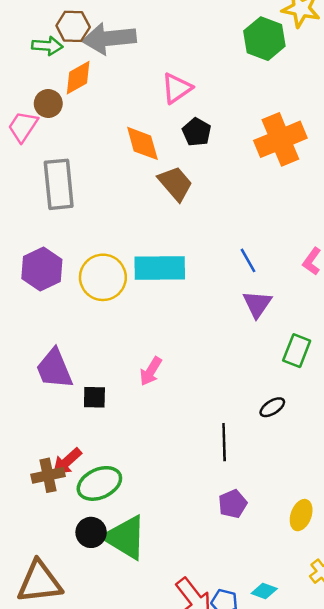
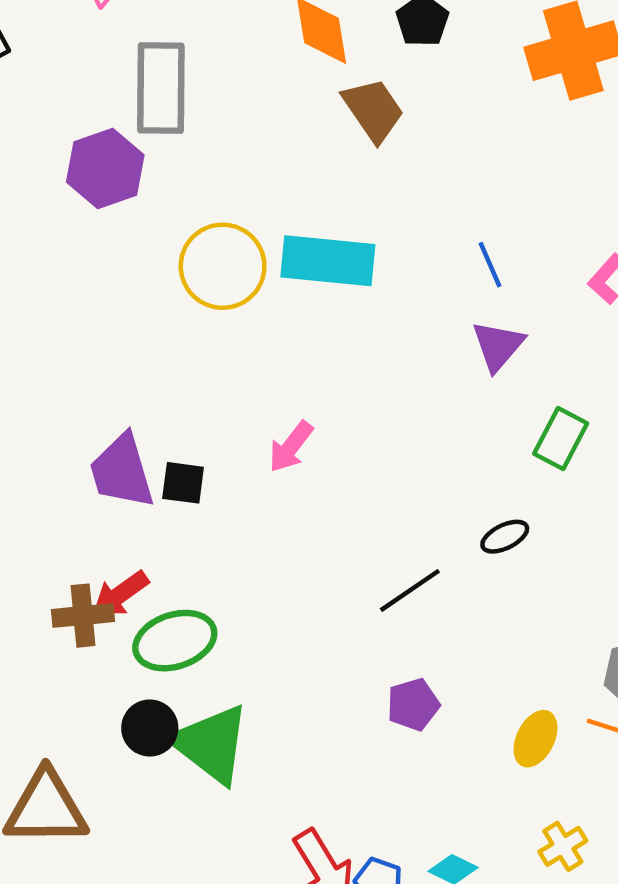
purple hexagon: (42, 269) -> (105, 169), moved
purple trapezoid: (54, 369) -> (122, 471), moved
black line: (224, 442) -> (410, 590), turned 51

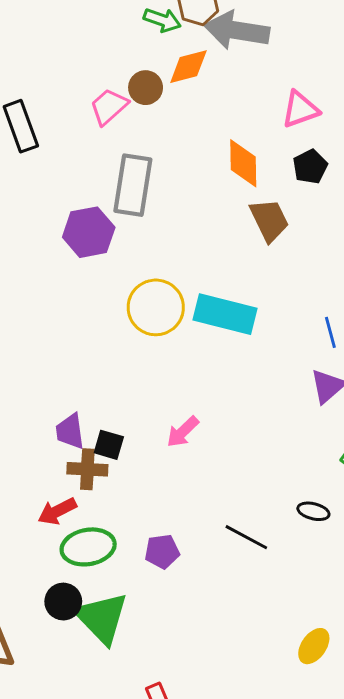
purple trapezoid: (122, 471) -> (70, 431), size x0.7
black ellipse: (505, 537) -> (313, 511), turned 32
black line: (410, 590) -> (246, 537), turned 54
brown cross: (83, 616) -> (87, 469), moved
purple pentagon: (413, 704) -> (162, 551), moved

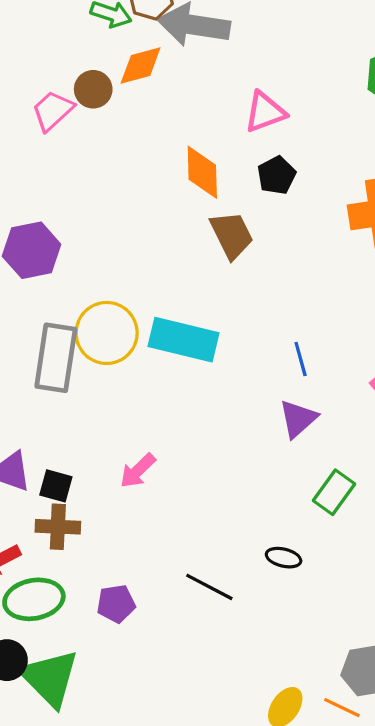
gray rectangle: (133, 185) -> (56, 358), moved
brown cross: (87, 469) -> (58, 527), moved

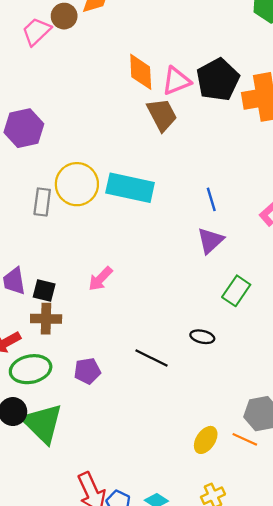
pink triangle: (265, 112) -> (176, 81), moved
black pentagon: (276, 175) -> (218, 80), moved, size x1.6
gray rectangle: (56, 358) -> (42, 202), size x0.6

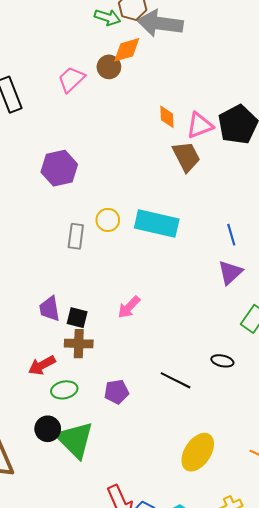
brown circle: (64, 16) -> (109, 67), moved
orange diamond: (141, 72) -> (167, 117), size x0.7
yellow circle: (77, 184) -> (108, 220), size x0.6
green ellipse: (31, 369) -> (64, 390), size x0.7
yellow ellipse: (206, 440) -> (198, 452), moved, size x1.5

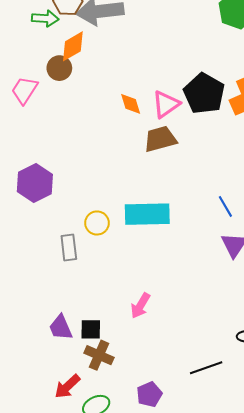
brown trapezoid: (186, 157) -> (160, 139), turned -64
brown cross: (79, 344) -> (99, 355), turned 36
black line: (176, 380) -> (206, 368), turned -32

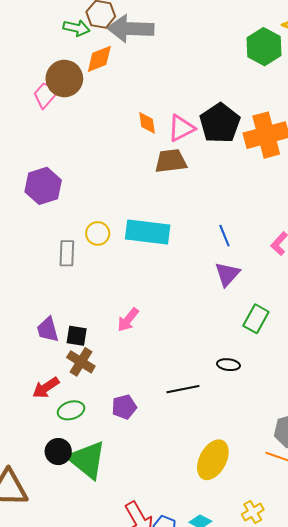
brown circle: (59, 68) -> (64, 79), moved, size x1.5

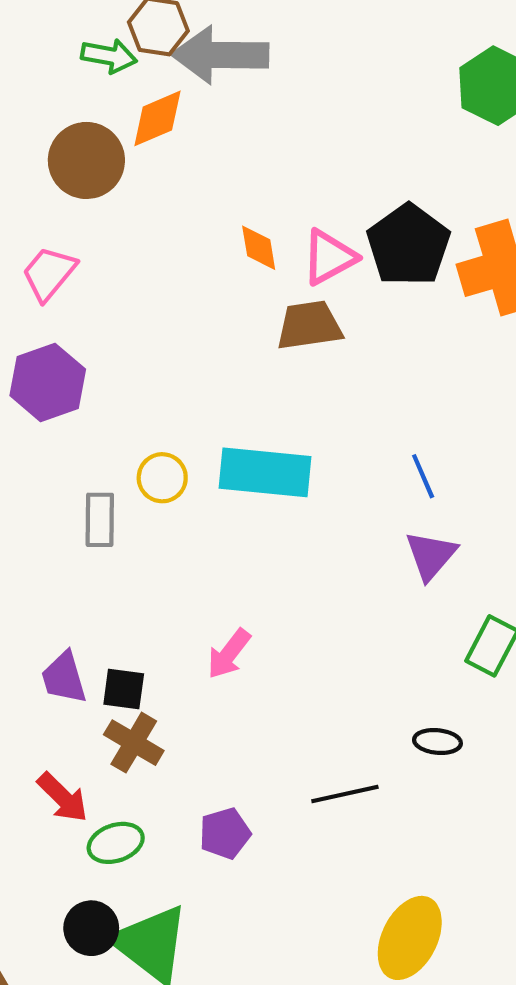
pink trapezoid: (46, 95) -> (49, 273), moved
red arrow: (46, 388) -> (63, 797), turned -100

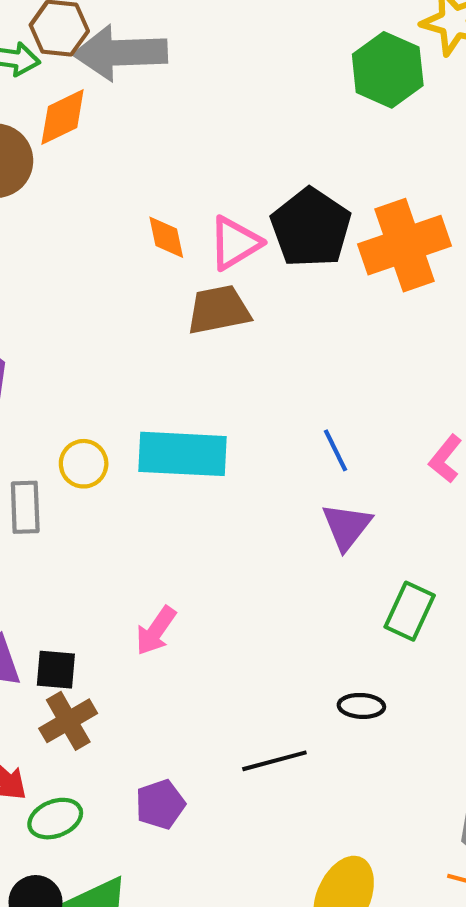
brown cross: (134, 743) -> (68, 721), turned 32

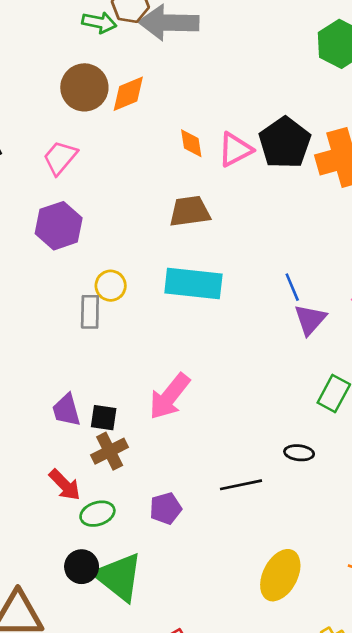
orange diamond: (63, 117) -> (128, 94), moved
brown trapezoid: (219, 310) -> (190, 211), moved
yellow circle: (84, 464) -> (111, 286), moved
purple triangle: (347, 527) -> (310, 320), moved
pink arrow: (156, 631) -> (170, 396), size x1.5

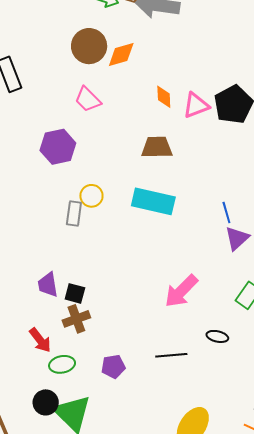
pink trapezoid: (60, 158) -> (88, 99), moved, turned -92
pink arrow: (170, 396) -> (181, 291), moved

